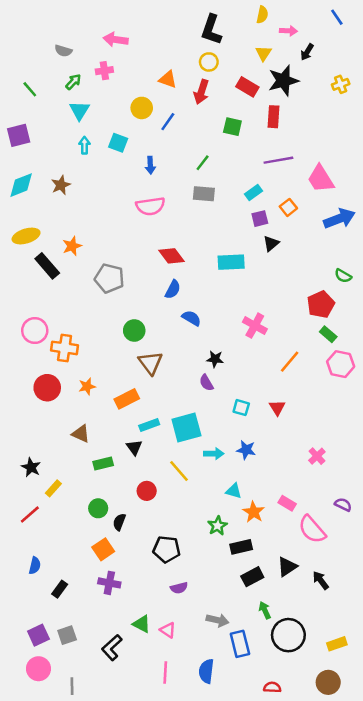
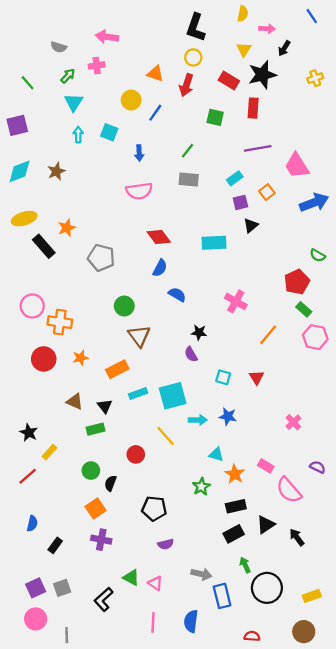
black triangle: (134, 447) -> (105, 406), moved
black rectangle: (241, 547) -> (236, 506), moved

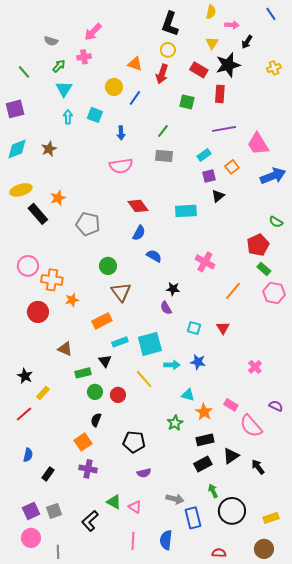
pink arrow: (107, 37) -> (93, 32), turned -54
orange star: (81, 358) -> (72, 300), moved
black triangle: (105, 406) -> (105, 361), moved
green circle: (91, 471) -> (95, 392), moved

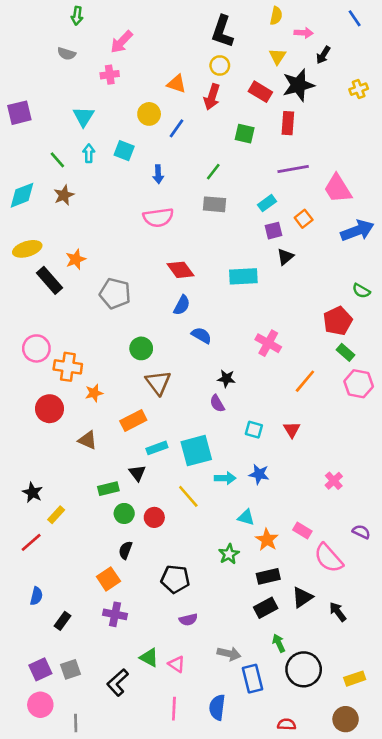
green arrow: (59, 66) -> (77, 16), moved, turned 144
green line: (24, 72) -> (57, 160), moved
purple square: (15, 109) -> (19, 113), moved
brown triangle: (65, 349) -> (87, 440), moved

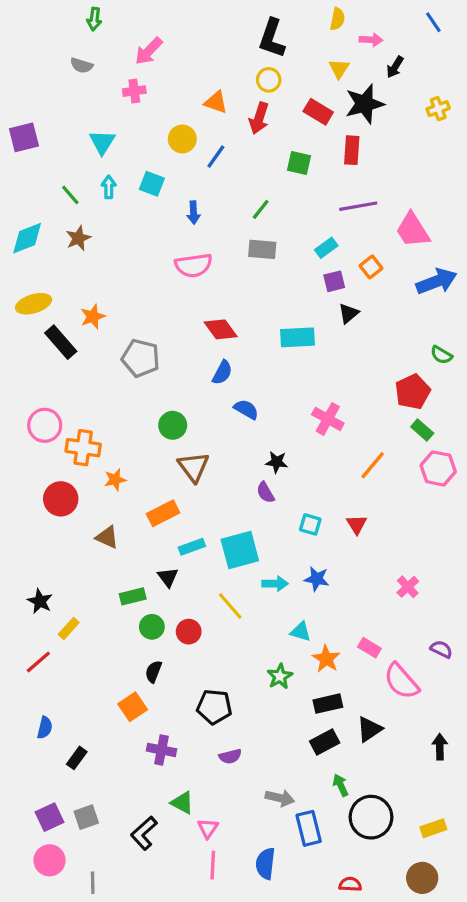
black arrow: (338, 612) -> (440, 747), moved, turned 36
purple cross: (115, 614) -> (161, 750), moved
pink triangle: (177, 664) -> (208, 828), moved, turned 30

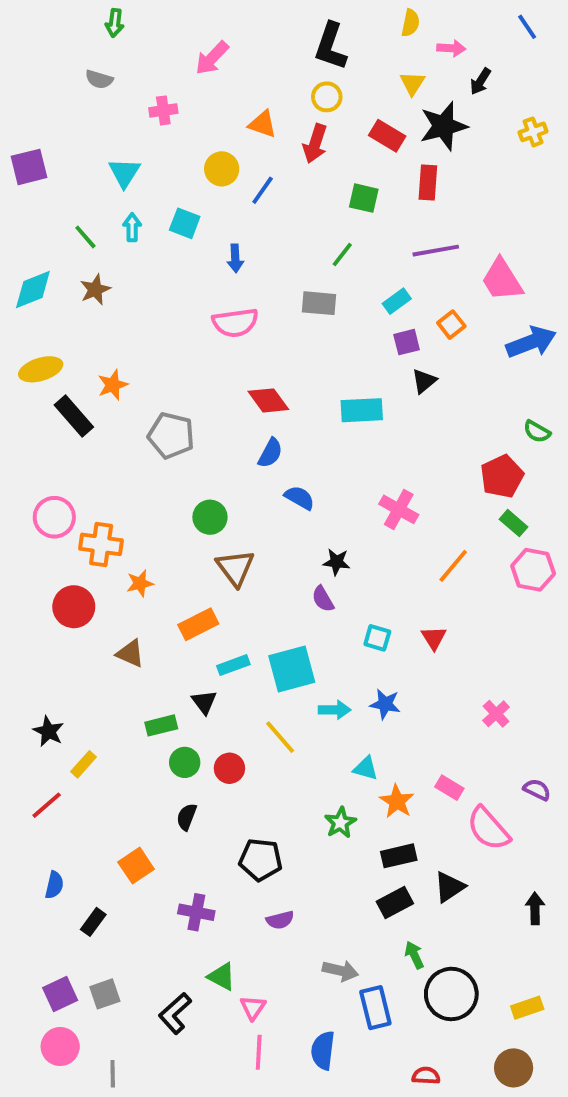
pink arrow: (149, 51) -> (212, 58), moved
green line: (261, 209) -> (342, 254), moved
orange square: (133, 707) -> (136, 866), moved

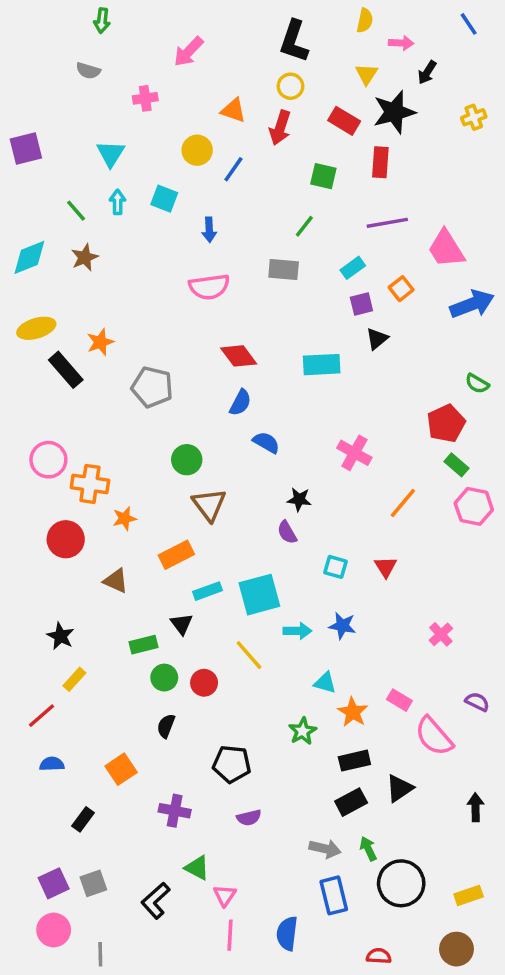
black star: (48, 731) -> (61, 636), moved
blue semicircle: (54, 885) -> (52, 764), moved, turned -105
gray arrow: (340, 971) -> (325, 849), moved

